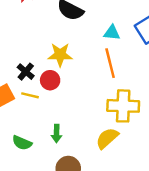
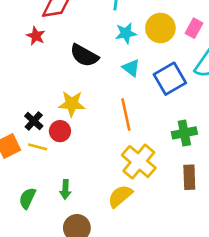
cyan triangle: (112, 33) -> (131, 68), moved, turned 30
yellow cross: (123, 106) -> (139, 162), turned 36
green semicircle: (22, 143) -> (27, 198), turned 90

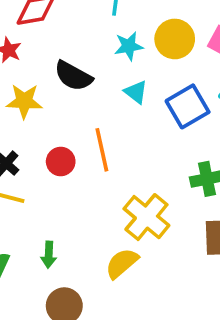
yellow star: (72, 104) -> (24, 101), moved
orange line: (126, 114) -> (102, 150), moved
red circle: (60, 131) -> (61, 162), moved

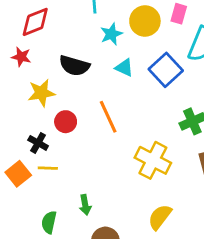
red circle: (61, 162) -> (66, 122), moved
yellow semicircle: (122, 263) -> (160, 217), moved

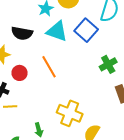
cyan triangle: (124, 68) -> (57, 31), size x1.6
yellow cross: (153, 160) -> (70, 113), moved

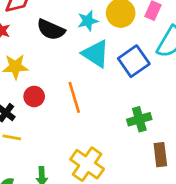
black semicircle: (22, 33) -> (51, 30), moved
green cross: (108, 64) -> (139, 119), moved

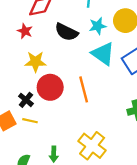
red circle: (34, 96) -> (50, 87), size x1.5

